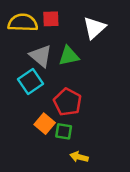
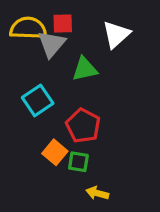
gray triangle: (41, 56) -> (52, 44), moved, turned 30

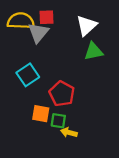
green triangle: (85, 69) -> (94, 51), moved
orange square: (55, 152) -> (41, 114), turned -30
yellow arrow: (97, 193) -> (69, 132), moved

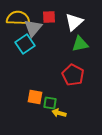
red square: (47, 17) -> (49, 17), moved
cyan square: (28, 75) -> (25, 44), moved
red pentagon: (62, 94) -> (73, 75), moved

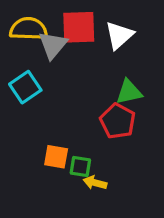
red square: (49, 17) -> (79, 27), size x1.6
cyan square: (25, 44) -> (25, 87), moved
green triangle: (80, 44) -> (129, 92), moved

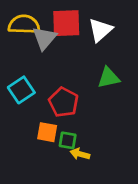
cyan square: (25, 87) -> (21, 90), moved
red pentagon: (118, 121) -> (64, 102), moved

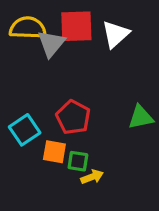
green triangle: (109, 78) -> (141, 117), moved
cyan square: (21, 90) -> (25, 130), moved
yellow arrow: (80, 154) -> (92, 177), turned 144

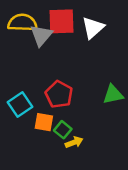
green square: (78, 161) -> (63, 130), turned 30

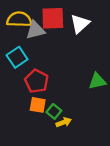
gray triangle: (41, 35) -> (35, 30), turned 36
red pentagon: (59, 94) -> (37, 81), moved
cyan square: (20, 105) -> (17, 57), moved

